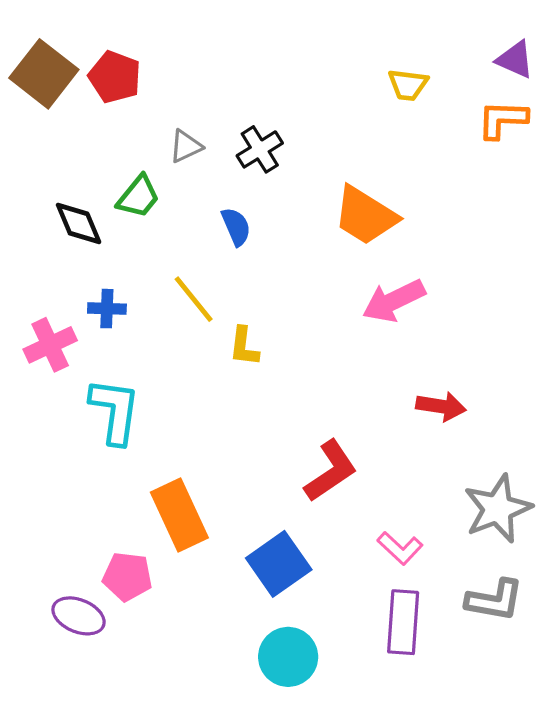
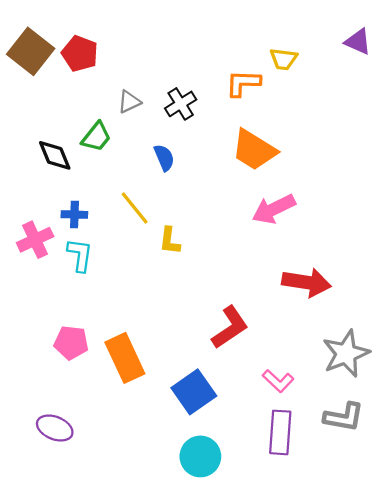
orange L-shape: (502, 119) -> (243, 83), moved
red arrow: (441, 406) -> (307, 282), size x1.4
cyan L-shape: (115, 411) -> (80, 255), moved, size x0.7
pink pentagon: (127, 576) -> (71, 343), moved

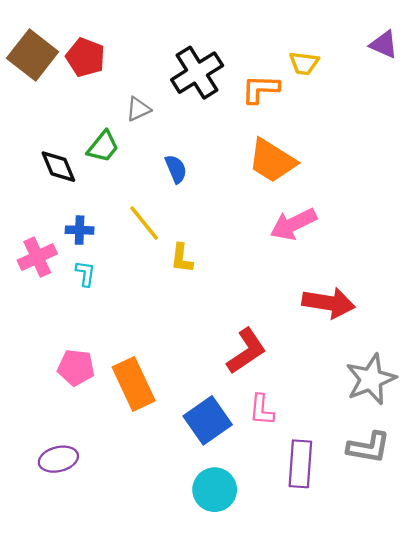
black cross: (181, 104) -> (197, 73), moved, size x1.5
cyan L-shape: (80, 255) -> (85, 274), size x0.7
pink L-shape: (278, 381) -> (262, 410), moved, turned 52
purple ellipse: (55, 428) -> (58, 459), turned -36

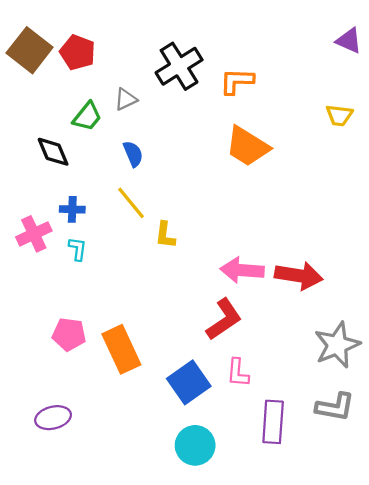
yellow trapezoid: (304, 63) -> (339, 115), moved
green trapezoid: (103, 147) -> (87, 116), moved
blue semicircle: (176, 169) -> (133, 154), moved
pink arrow: (293, 224) -> (242, 270), moved, turned 30

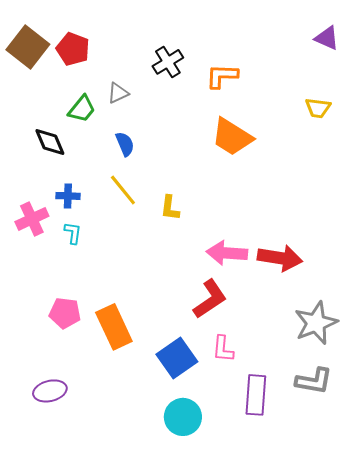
black cross: (179, 66) -> (168, 62), size x0.7
yellow L-shape: (165, 235) -> (170, 208), moved

